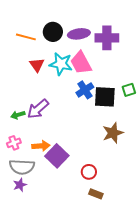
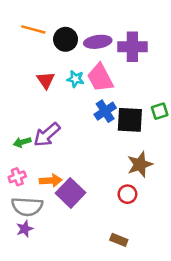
orange line: (26, 37) -> (33, 29), moved
cyan star: (61, 64) -> (75, 79), size x0.6
red circle: (89, 172) -> (127, 194), moved

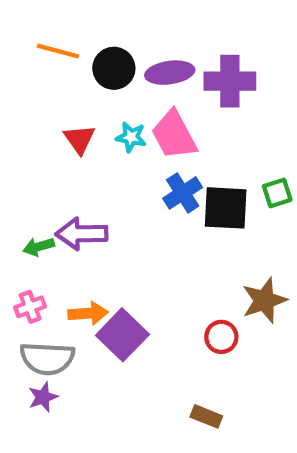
purple arrow: (47, 135) -> (82, 234), turned 40
brown star: (140, 164) -> (264, 300), moved

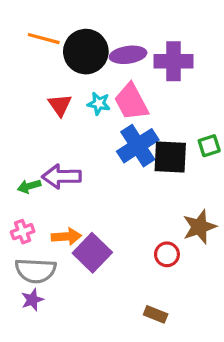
black circle: (114, 68) -> (86, 52), size x1.4
blue cross: (183, 193) -> (138, 146), size x1.4

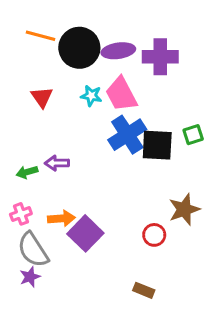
red triangle: (60, 105) -> (42, 97), moved
purple arrow: (62, 176) -> (57, 163), size x0.7
gray semicircle: (36, 271) -> (33, 250), turned 54

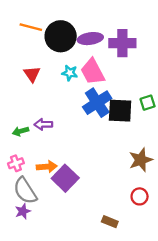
red circle: (154, 235) -> (140, 196), moved

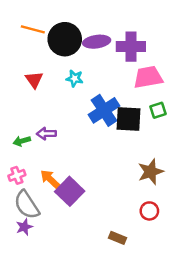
pink trapezoid: (93, 72) -> (148, 77), moved, turned 108
orange arrow: (47, 167) -> (50, 179), turned -132

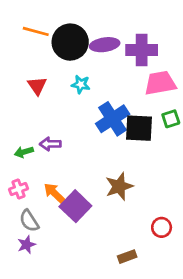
brown star: (151, 172) -> (119, 186), moved
gray semicircle: (27, 205) -> (29, 221), size x0.7
brown rectangle: (117, 238) -> (127, 257), turned -42

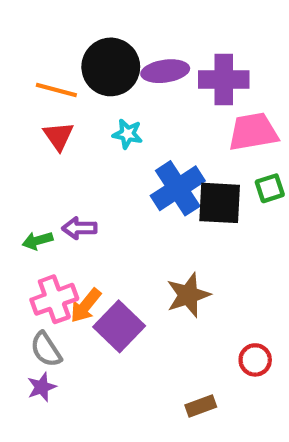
orange line: (36, 31) -> (56, 90), moved
pink cross: (19, 189) -> (54, 299), moved, size x1.5
orange arrow: (54, 193) -> (86, 305), turned -95

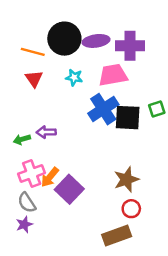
pink trapezoid: (253, 132) -> (113, 75), moved
brown star: (188, 295) -> (126, 180), moved
red circle: (255, 360) -> (131, 209), moved
brown rectangle: (201, 406) -> (117, 235), size x1.6

